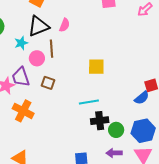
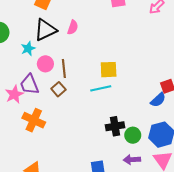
brown line: (51, 49) -> (64, 68), moved
brown square: (48, 83) -> (58, 89), turned 32
cyan line: (89, 102) -> (101, 88), moved

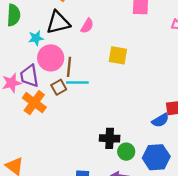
pink circle: (45, 64) -> (51, 58), size x1.5
yellow square: (109, 70) -> (118, 55), moved
cyan line: (101, 88) -> (77, 83), moved
orange cross: (34, 120) -> (34, 103), moved

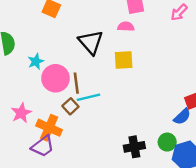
black triangle: (58, 22) -> (91, 42), moved, turned -45
pink semicircle: (87, 26) -> (126, 27), moved, turned -105
purple trapezoid: (29, 76) -> (43, 146), moved, turned -105
green circle: (126, 152) -> (167, 142), moved

